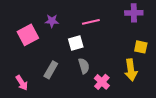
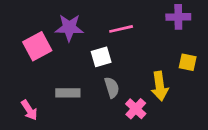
purple star: (52, 21) -> (69, 28), size x1.5
gray rectangle: (51, 70) -> (68, 93), turned 60
yellow arrow: (131, 70) -> (160, 86), moved

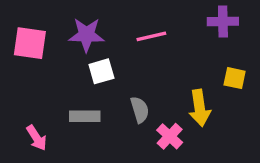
pink square: (37, 46) -> (30, 43), moved, turned 36
white square: (101, 57) -> (101, 71), moved

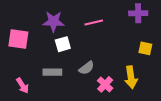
pink square: (30, 43) -> (18, 39), moved
yellow arrow: (200, 108) -> (131, 77), moved
gray semicircle: (140, 110) -> (87, 68), turned 70

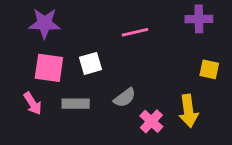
purple star: (53, 21) -> (45, 23), moved
pink square: (18, 39) -> (49, 68), moved
pink arrow: (22, 86) -> (33, 104), moved

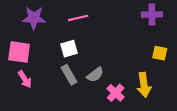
pink line: (135, 32) -> (78, 18), moved
pink square: (49, 68) -> (19, 52), moved
gray rectangle: (76, 104) -> (69, 75), moved, turned 60

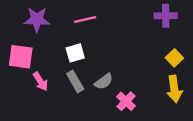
yellow square: (160, 53) -> (174, 58), turned 35
pink arrow: (25, 79) -> (41, 81), moved
yellow arrow: (144, 85) -> (174, 89), moved

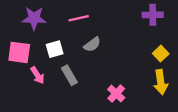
white square: (75, 53) -> (55, 49), moved
gray semicircle: (104, 81) -> (92, 44), moved

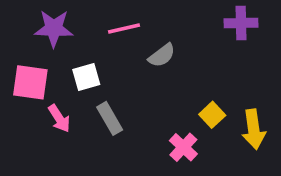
gray semicircle: (92, 44) -> (162, 55), moved
yellow square: (161, 54) -> (212, 115), moved

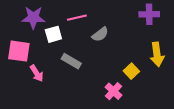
white square: (86, 77) -> (53, 34), moved
gray rectangle: (110, 118) -> (71, 61), moved, turned -30
yellow arrow: (254, 129) -> (157, 54), moved

